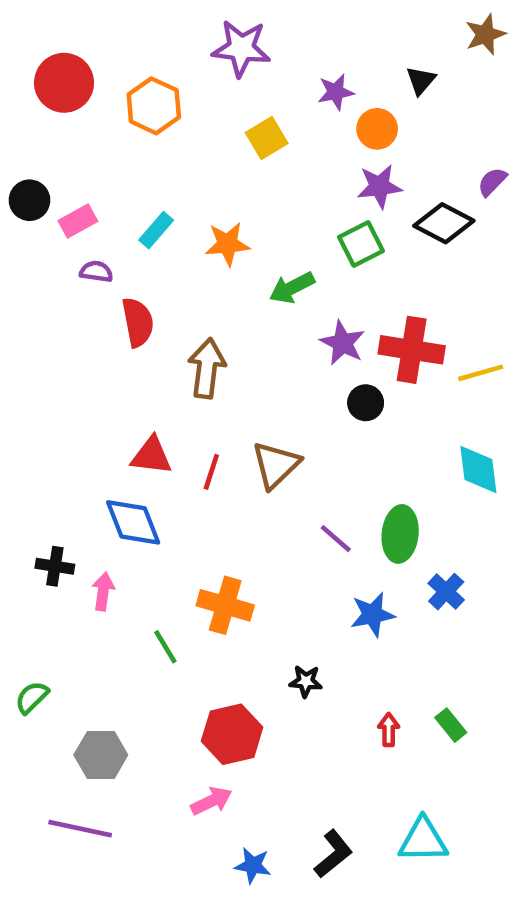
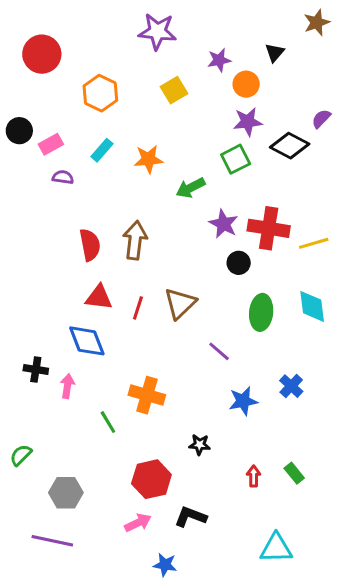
orange hexagon: (154, 106) -> (100, 93), moved
red semicircle: (138, 322) -> (90, 245), moved
green ellipse: (400, 534) -> (261, 312), moved
black L-shape: (333, 854) -> (191, 517), moved, turned -120

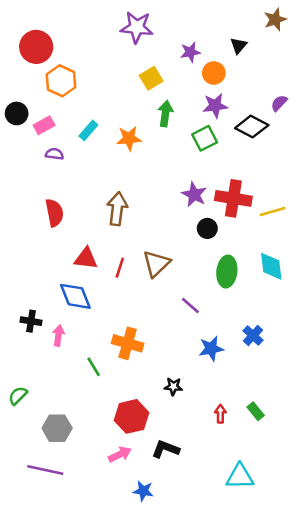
orange hexagon: (100, 93) -> (61, 81), moved
green arrow: (191, 188) -> (165, 113), moved, turned 125
red semicircle: (90, 245) -> (54, 213), moved

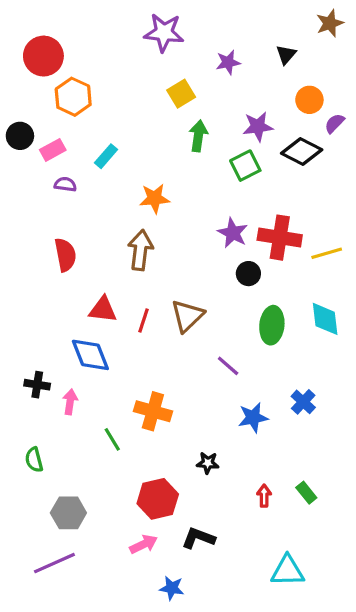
orange circle: (214, 73) -> (309, 100), moved
orange star: (129, 138) -> (155, 198), moved
green semicircle: (18, 396) -> (34, 460), moved, turned -60
purple line: (45, 470) -> (54, 563), turned -36

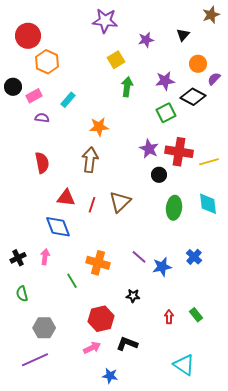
green square: (245, 166) -> (166, 113), moved
purple line: (228, 366) -> (139, 257), moved
black cross: (37, 385) -> (18, 258), moved, turned -35
cyan triangle: (288, 571) -> (184, 365), turned 35

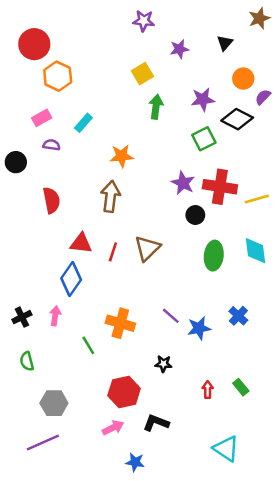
purple star: (105, 21) -> (144, 21), moved, size x0.7
black circle: (13, 87) -> (16, 162), moved
blue diamond: (58, 227) -> (71, 279), turned 56

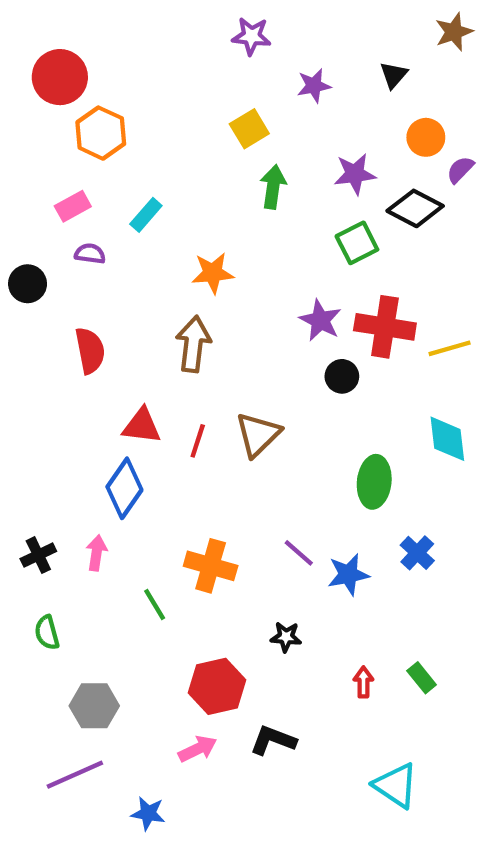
green ellipse: (214, 256) -> (374, 482), moved
blue star: (135, 462) -> (148, 813), moved

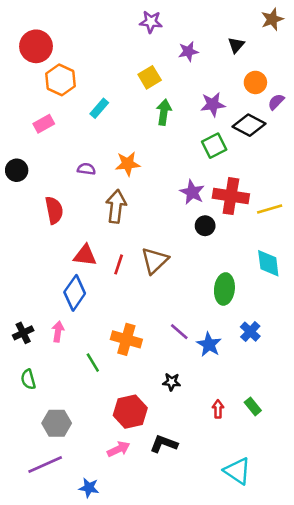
cyan rectangle: (146, 215) -> (99, 108), moved
purple semicircle: (90, 254) -> (86, 169), moved
blue star: (348, 574) -> (209, 344), turned -30

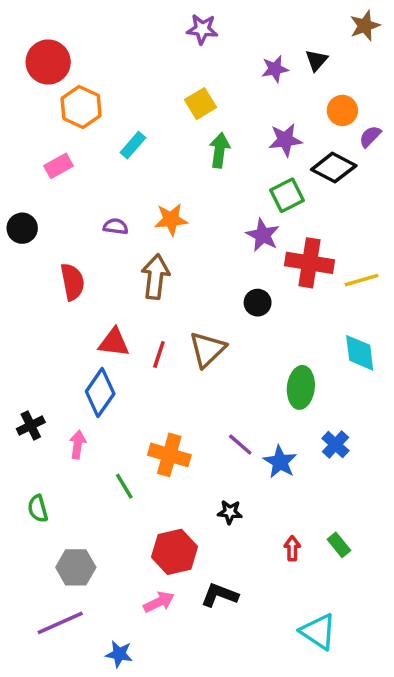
purple star: (188, 51) -> (275, 69), moved
purple star: (192, 192) -> (263, 235), moved
black circle: (205, 226) -> (258, 303), moved
black cross: (23, 333) -> (31, 425), moved

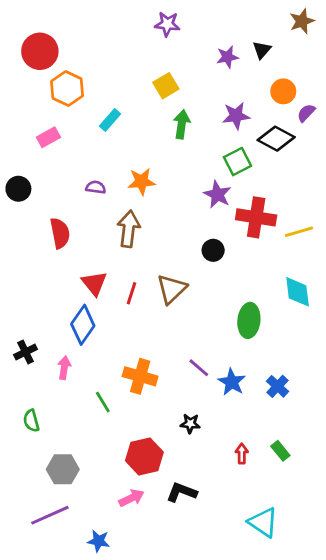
red triangle: (114, 342) -> (94, 283), turned 44
blue cross: (335, 445) -> (278, 386), moved

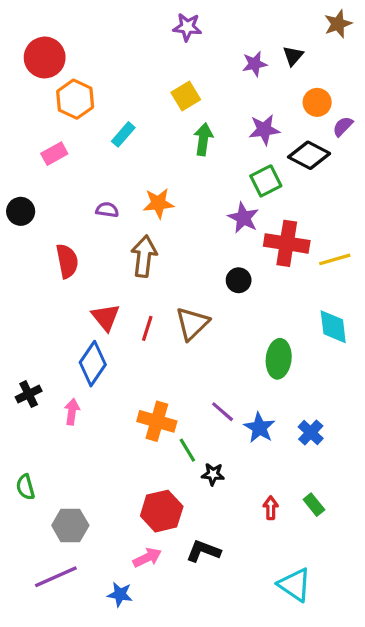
green line: (103, 402) -> (187, 450), moved
green semicircle: (31, 421) -> (25, 487), moved
blue star: (99, 541) -> (120, 594), moved

